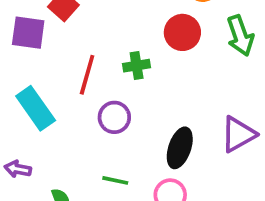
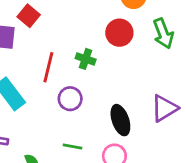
green cross: (137, 66) -> (86, 59), turned 30
black ellipse: (180, 148) -> (120, 120), turned -36

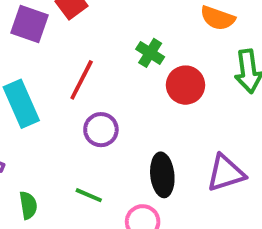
red circle: (119, 33) -> (186, 85), moved
green cross: (86, 59) -> (150, 53), moved

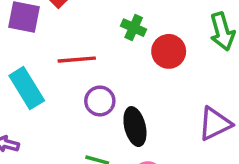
red line: (82, 80) -> (77, 60), turned 66
black ellipse: (162, 175) -> (135, 127), moved

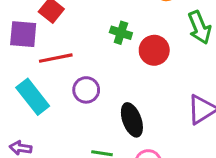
red line: (77, 60) -> (56, 58), moved
purple circle: (100, 101) -> (86, 90), moved

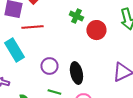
purple circle: (86, 90) -> (49, 66), moved

